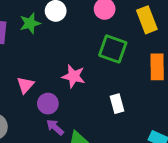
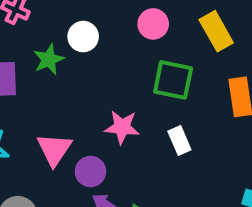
pink triangle: (25, 85) -> (54, 149), size x1.4
white rectangle: (117, 104) -> (179, 140), moved

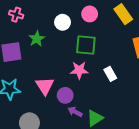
white circle: (83, 37) -> (63, 22), moved
green square: (173, 80) -> (86, 45), moved

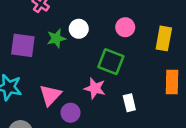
yellow rectangle: (123, 14) -> (164, 38), turned 30
white circle: (63, 22) -> (79, 29), moved

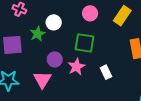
yellow rectangle: (164, 38) -> (122, 16), turned 36
pink star: (95, 88) -> (76, 67), turned -30
purple circle: (70, 113) -> (55, 59), moved

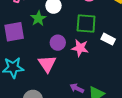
pink star: (76, 67) -> (80, 48), turned -30
white rectangle: (106, 72) -> (108, 39), moved, turned -32

